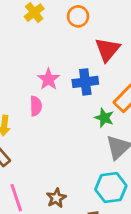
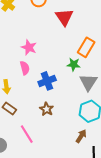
blue cross: (85, 82) -> (47, 81), moved
brown star: (56, 198) -> (47, 109), moved

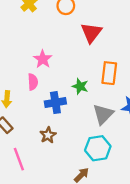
orange rectangle: (86, 47) -> (109, 73), turned -36
green star: (74, 64) -> (80, 86), moved

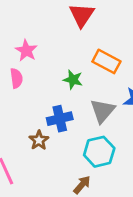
orange rectangle: (109, 73) -> (106, 61), turned -65
blue cross: (55, 103) -> (60, 119), moved

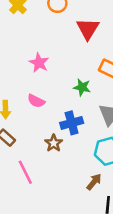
pink semicircle: (16, 78) -> (36, 101), moved, turned 126

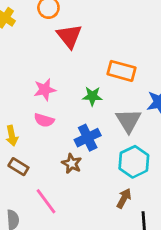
red triangle: (88, 29) -> (69, 36), moved
pink star: (39, 63) -> (45, 90), moved, turned -30

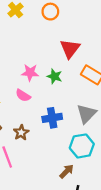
red triangle: (69, 36) -> (70, 49), moved
green star: (92, 96) -> (54, 76), moved
brown star: (72, 164) -> (21, 133), moved

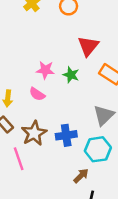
blue cross: (52, 118) -> (66, 135), moved
brown star: (21, 133) -> (34, 133), size x1.5

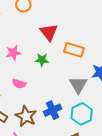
pink star: (45, 70) -> (13, 53), moved

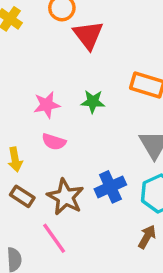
red triangle: (49, 32) -> (88, 35), moved
pink star: (13, 53) -> (47, 105), moved

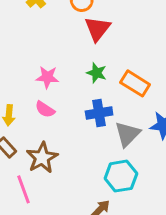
green star: (93, 102) -> (97, 73), moved
blue cross: (110, 187) -> (99, 113), moved

